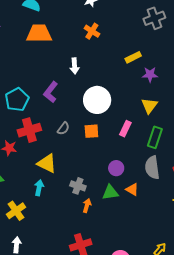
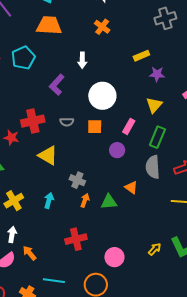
cyan pentagon: (17, 100) -> (23, 58), moved
gray semicircle: (63, 129) -> (67, 122), turned 48
purple circle: (116, 168) -> (117, 150), moved
cyan arrow: (39, 188) -> (49, 200), moved
green triangle: (110, 192) -> (109, 202), moved

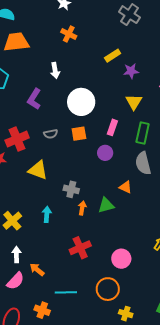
gray cross: (165, 18) -> (129, 15), turned -30

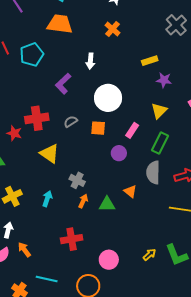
gray semicircle: (51, 134) -> (71, 121), turned 144

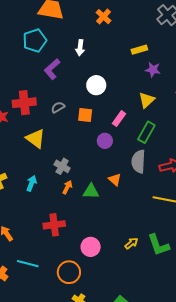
cyan pentagon: (32, 55) -> (35, 41), moved
white circle: (108, 98) -> (96, 85), size x0.7

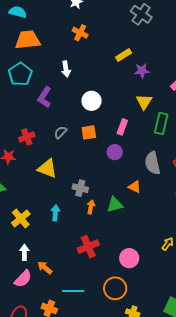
red cross: (24, 103) -> (27, 137), size x0.7
green rectangle: (146, 132) -> (161, 124), moved

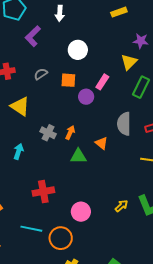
purple star: (142, 71) -> (141, 41), moved
purple circle: (115, 152) -> (86, 97), moved
orange arrow: (91, 207) -> (70, 133), moved
cyan line: (73, 291) -> (31, 229), moved

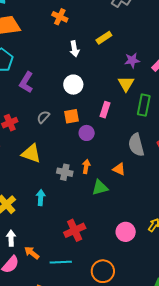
white arrow: (60, 13) -> (74, 49), moved
purple circle: (86, 97) -> (87, 133), moved
pink circle: (81, 212) -> (126, 232), moved
cyan line: (31, 229) -> (61, 262), moved

